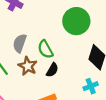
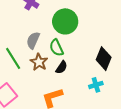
green circle: (76, 21) -> (65, 21), moved

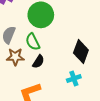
brown star: (39, 62) -> (15, 57), turned -30

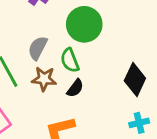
cyan cross: (74, 78) -> (139, 123), moved

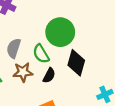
green circle: (84, 24) -> (60, 32), moved
black diamond: (135, 80) -> (76, 63), moved

